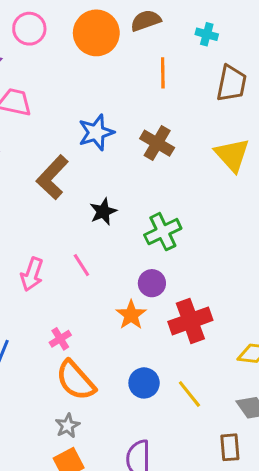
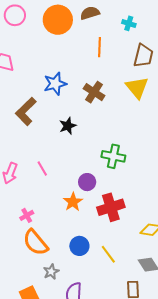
yellow triangle: (232, 155) -> (137, 88), moved
black star: (103, 212) -> (68, 126), moved
green cross: (163, 232) -> (113, 156), moved, turned 35
gray star: (68, 426) -> (51, 272), moved

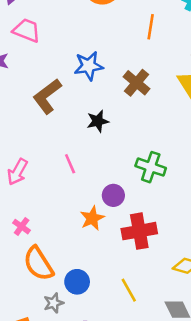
pink line: (42, 169) -> (70, 164), moved
pink cross: (27, 215) -> (22, 227), moved, turned -32
blue circle: (79, 246) -> (77, 282), moved

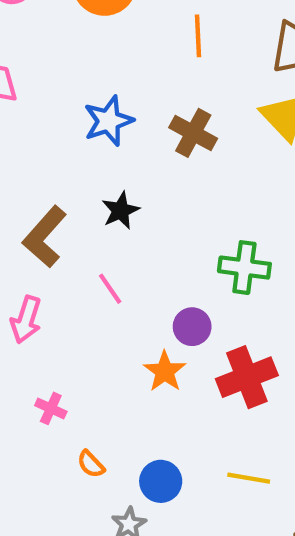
brown L-shape: (47, 96) -> (45, 237), moved
black star: (98, 121) -> (120, 211), moved
orange semicircle: (38, 264) -> (91, 464), size x0.5
yellow line: (129, 290) -> (249, 478), turned -40

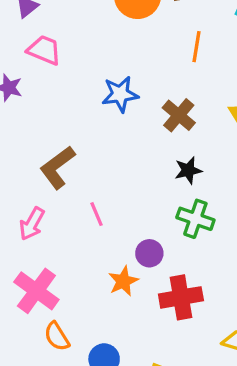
black star: (120, 211) -> (188, 170), moved
pink cross: (51, 408) -> (36, 291), size x2.0
orange semicircle: (91, 464) -> (57, 336), size x1.4

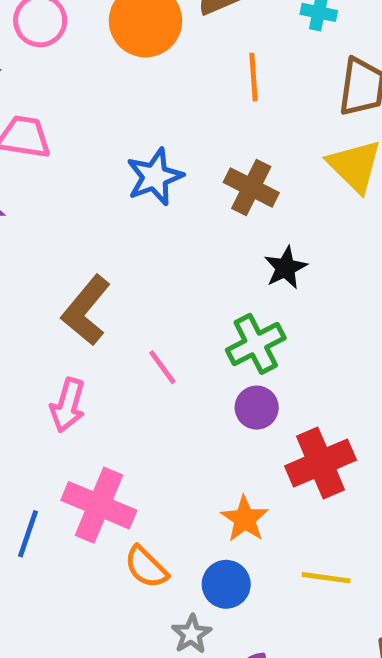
green cross: (195, 219) -> (256, 344), moved, turned -33
orange star: (123, 281) -> (245, 519), moved

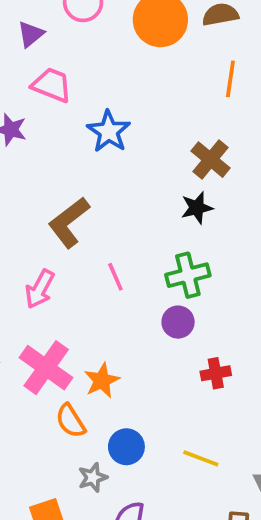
blue star: (155, 177) -> (109, 131), moved, turned -30
black star: (286, 268) -> (197, 208), moved
red cross: (320, 463) -> (216, 373), size x0.6
orange star: (245, 519) -> (102, 381), moved

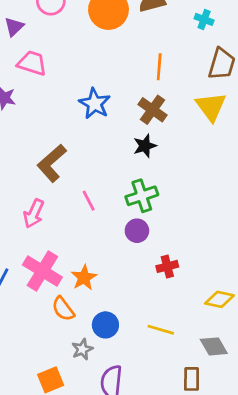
orange line: (230, 79) -> (159, 67), moved
blue star: (109, 131) -> (95, 104), moved

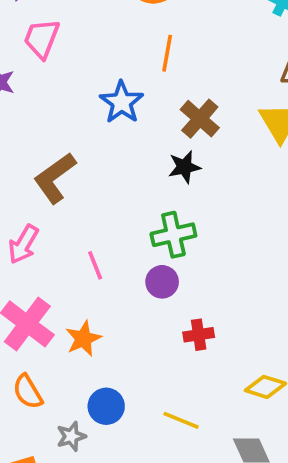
pink trapezoid: (32, 63) -> (42, 38), turned -92
orange line: (159, 67) -> (167, 53), moved
pink line: (89, 201) -> (95, 265), moved
orange semicircle: (63, 309) -> (28, 392), moved

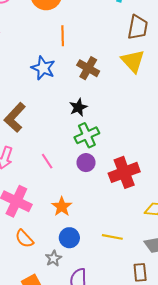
black star: (184, 167) -> (78, 107), moved
red cross: (199, 335) -> (124, 172), moved, size x1.8
orange star: (83, 339) -> (62, 207), moved

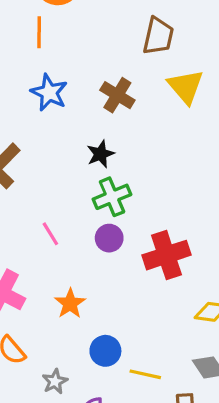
brown trapezoid: (138, 27) -> (158, 36), moved
orange line: (63, 36) -> (39, 32), moved
yellow line: (112, 237) -> (145, 374), moved
blue circle: (69, 238) -> (105, 351), moved

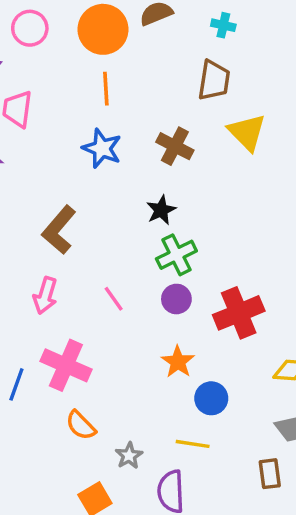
orange line: (39, 32) -> (106, 89), moved
orange star: (70, 304) -> (178, 362), moved
blue circle: (105, 351) -> (211, 398), moved
yellow line: (145, 374) -> (193, 444), moved

